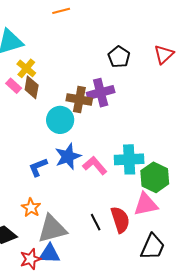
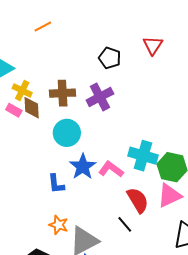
brown cross: (79, 99) -> (63, 93), moved
cyan cross: (129, 159) -> (143, 156), turned 32
blue L-shape: (38, 167) -> (56, 184), turned -60
red semicircle: (120, 220) -> (138, 200), moved

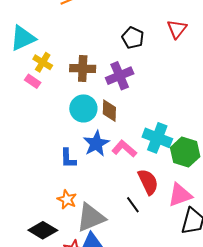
brown diamond: (32, 108) -> (109, 111), moved
pink triangle: (169, 196) -> (180, 195), moved

